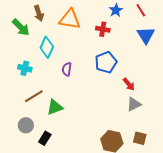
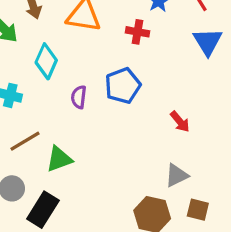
blue pentagon: (106, 62) -> (123, 86), moved
gray triangle: (134, 104) -> (177, 175), moved
black rectangle: (45, 138) -> (43, 210), size x1.5

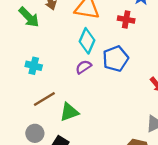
cyan diamond: (46, 61) -> (87, 41), moved
purple semicircle: (79, 97) -> (83, 67), turned 49

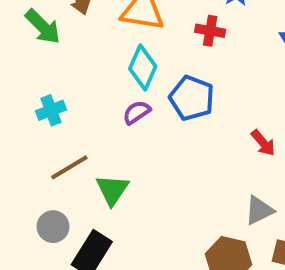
blue pentagon: (115, 59) -> (192, 98), turned -30
cyan cross: (34, 66) -> (51, 110), turned -35
green triangle: (69, 112) -> (112, 190), turned -36

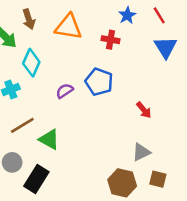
cyan diamond: (143, 67) -> (31, 63), moved
green triangle: (112, 190) -> (49, 139), turned -35

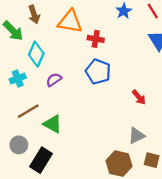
red cross: (111, 40) -> (96, 39), moved
purple semicircle: (65, 91) -> (54, 80), moved

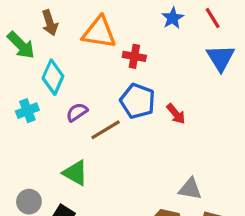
red arrow: (139, 97) -> (176, 114), moved
brown line: (28, 111) -> (106, 130), moved
gray triangle: (136, 136) -> (190, 189), turned 36

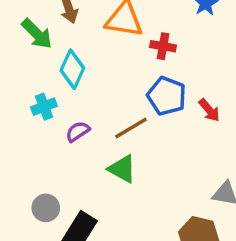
purple semicircle: (77, 112) -> (78, 132), moved
green triangle: (75, 173) -> (122, 169), moved

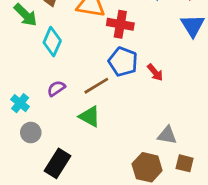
red cross: (163, 46) -> (120, 24), size x1.4
cyan cross: (44, 107) -> (20, 103), moved, turned -30
gray circle: (46, 208) -> (31, 133), moved

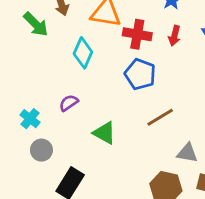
cyan diamond: (52, 42) -> (83, 53), moved
red arrow: (155, 72) -> (174, 36), moved, turned 54
brown line: (96, 86) -> (160, 117), moved

